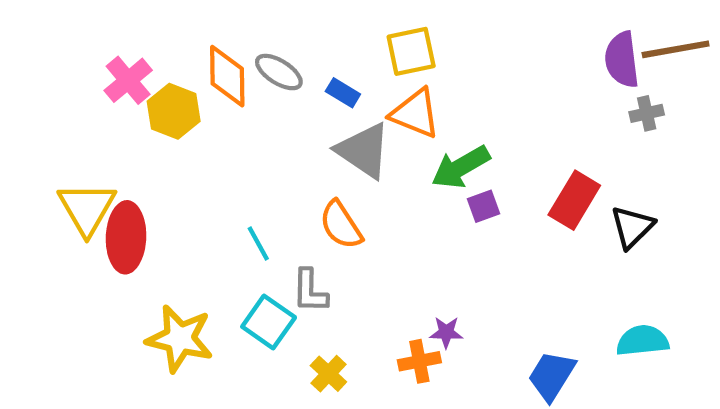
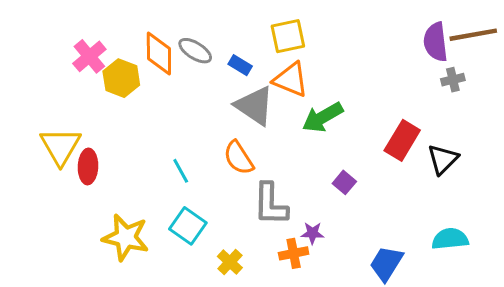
purple square: (483, 206) -> (344, 182), moved, turned -30
red ellipse: (126, 237) -> (88, 166), size x0.7
gray L-shape: (310, 291) -> (270, 204), moved, size x1.4

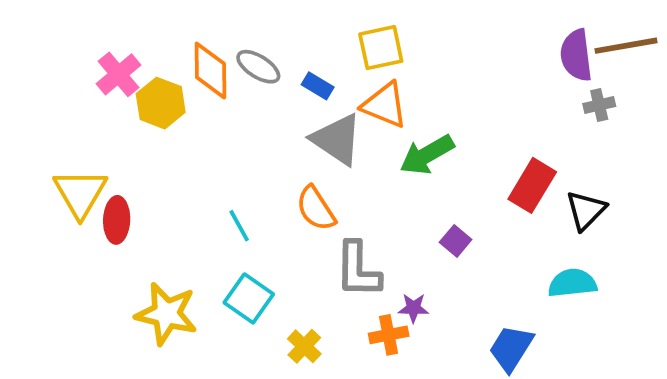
cyan semicircle: (450, 239) -> (572, 283), moved

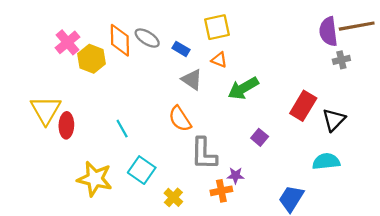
orange triangle: (385, 105) -> (219, 60), size x0.6
gray triangle: (337, 139) -> (192, 79), size x0.7
cyan line: (239, 226) -> (122, 129), moved

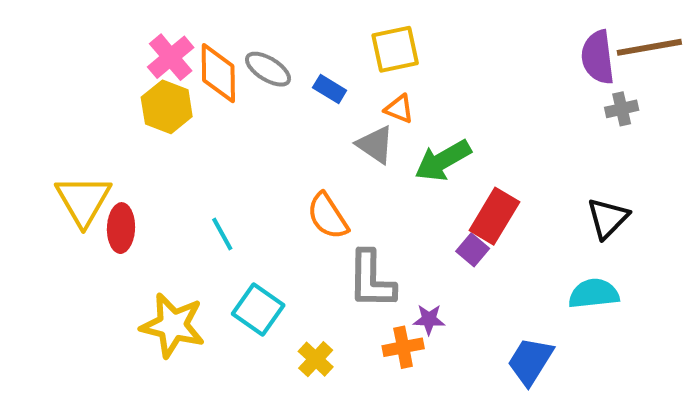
pink cross: (67, 42) -> (171, 57), moved
gray triangle: (192, 79) -> (375, 145), moved
red rectangle: (303, 106) -> (494, 216), moved

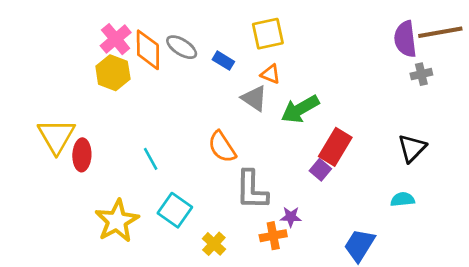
cyan semicircle: (594, 294) -> (403, 199), size x0.7
yellow star: (173, 325) -> (117, 221), turned 30

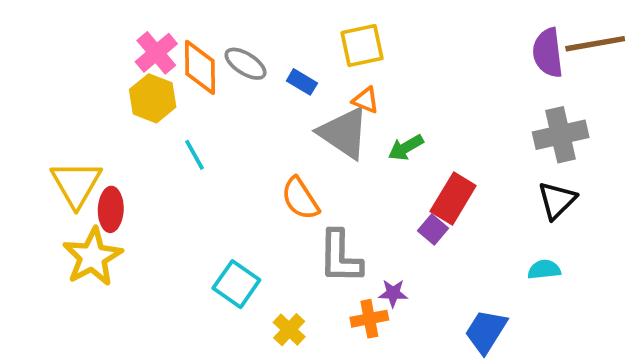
gray cross: (421, 74) -> (561, 135), moved, size x1.8
gray triangle: (254, 98) -> (344, 133), size x1.5
green arrow: (300, 109) -> (406, 148), size x0.7
cyan line: (151, 159) -> (195, 155), moved
yellow star: (117, 221) -> (93, 257), moved

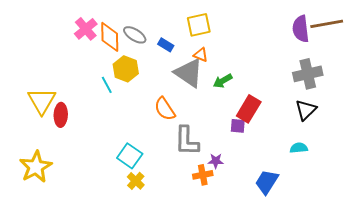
yellow hexagon: (153, 98) -> (126, 69), moved
purple square: (433, 229) -> (238, 126), turned -35
yellow star: (93, 257) -> (36, 167), moved
yellow cross: (289, 330) -> (136, 181), moved

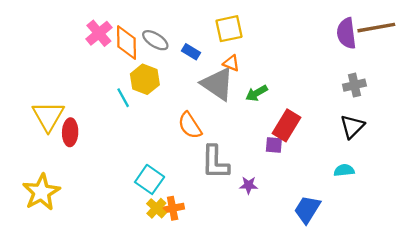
gray cross: (308, 74) -> (354, 85), size x0.7
orange cross: (203, 175) -> (173, 208), moved

